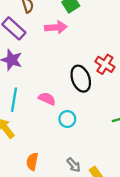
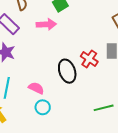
cyan circle: (67, 119) -> (43, 107), moved

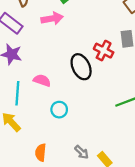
pink semicircle: (36, 88) -> (42, 80), moved

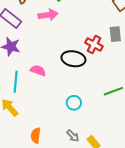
black ellipse: (81, 67) -> (73, 59), turned -55
cyan circle: (59, 110) -> (74, 103), moved

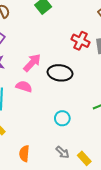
pink arrow: (48, 15) -> (32, 63), moved, turned -36
red cross: (94, 44) -> (80, 41), moved

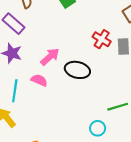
cyan circle: (62, 118) -> (98, 128), moved

